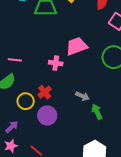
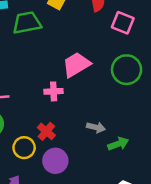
green arrow: (97, 112) -> (118, 144), turned 105

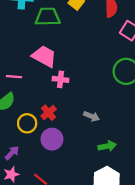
pink trapezoid: (76, 65) -> (44, 56), moved, turned 50
green arrow: (118, 144) -> (107, 146), moved

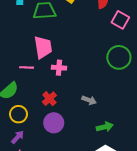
pink trapezoid: (44, 56) -> (43, 47), turned 55
pink line: (14, 77) -> (27, 67), moved
yellow circle: (27, 123) -> (19, 114), moved

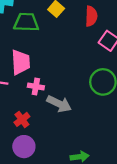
gray arrow: (89, 100) -> (59, 104), moved, size x1.5

